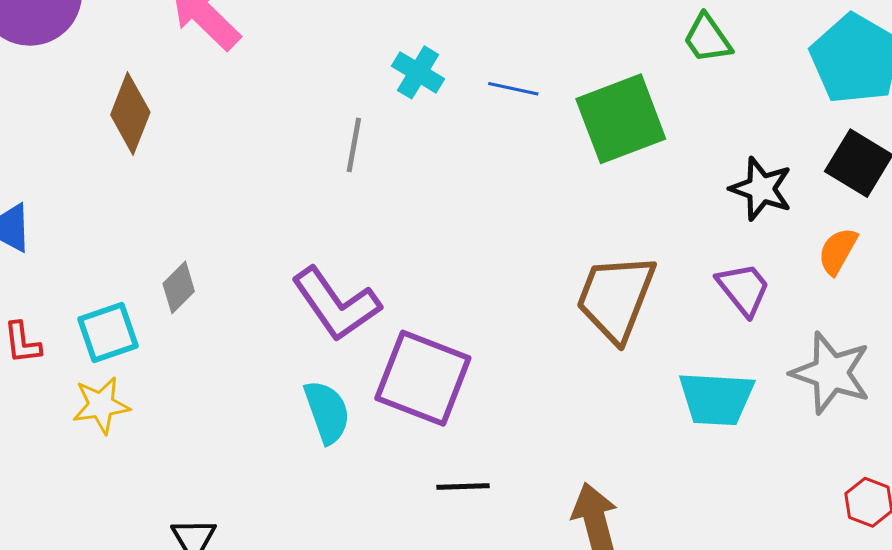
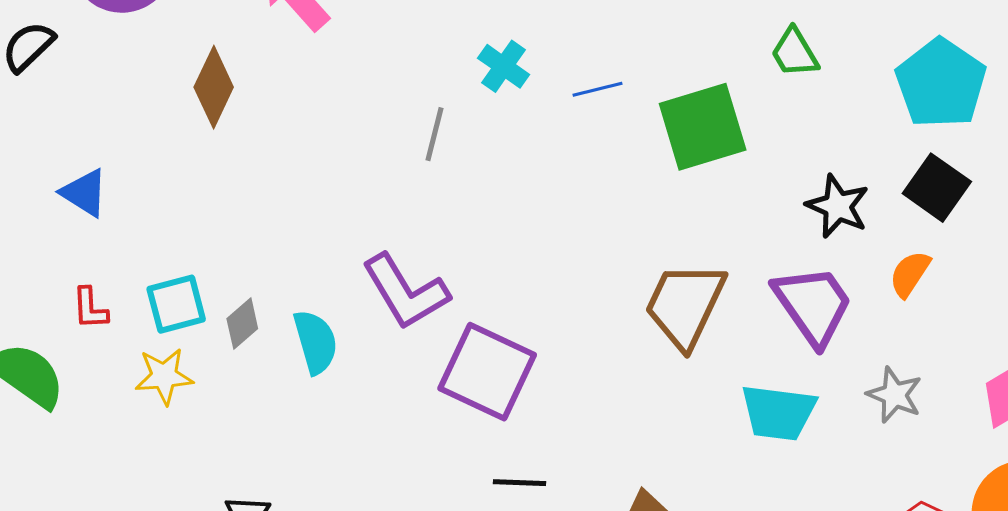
blue line: (513, 89) -> (597, 89), turned -30
gray diamond: (179, 287) -> (242, 324), moved
purple trapezoid: (743, 289) -> (813, 305), size x1.5
gray star: (831, 373) -> (894, 395), size x0.7
cyan semicircle: (327, 412) -> (316, 342), moved

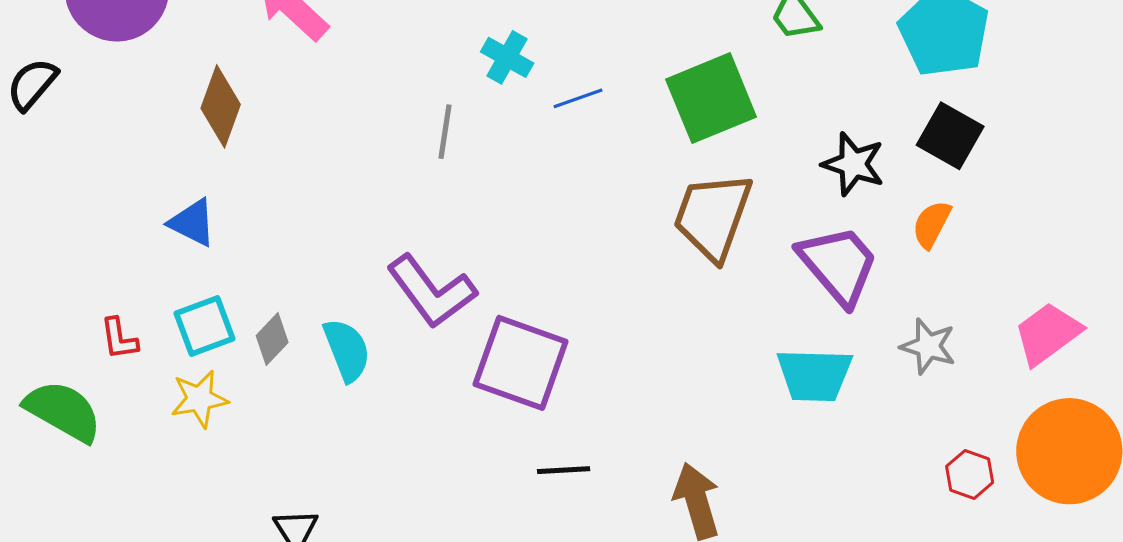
blue line: (597, 89) -> (578, 98), moved
blue triangle: (84, 193) -> (192, 223), moved
brown trapezoid: (685, 305) -> (713, 216), moved

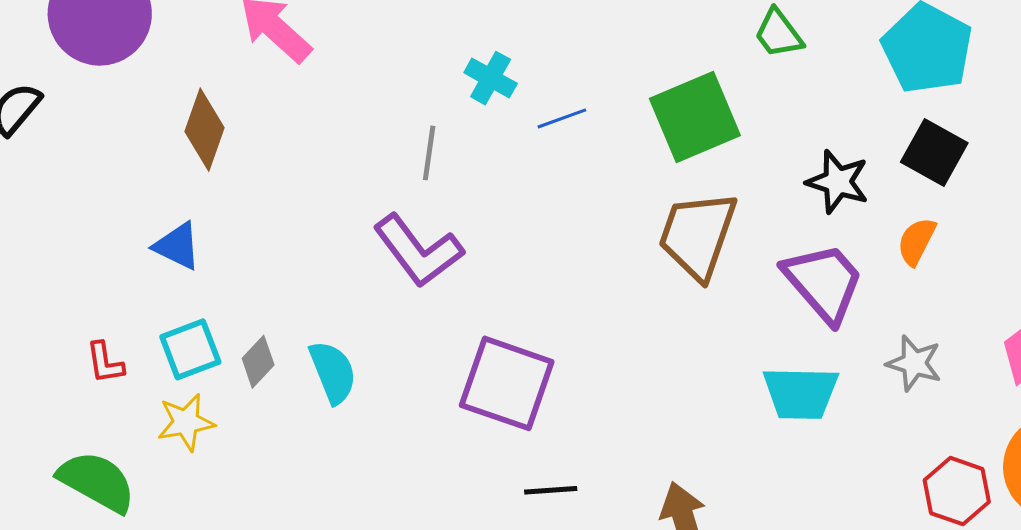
purple L-shape: (432, 291) -> (418, 251), moved
green semicircle: (63, 411) -> (97, 482), moved
red hexagon: (970, 474) -> (957, 491), size x1.4

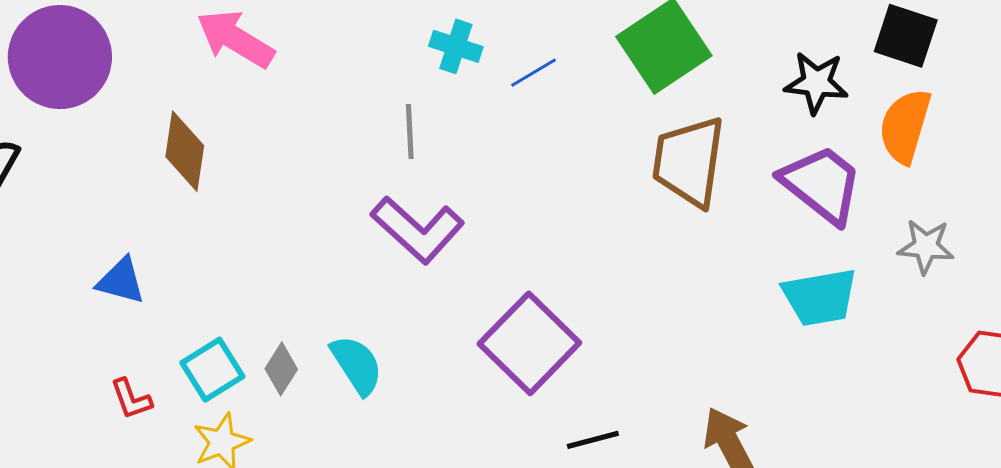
orange semicircle: (917, 241) -> (905, 126), size x1.5
blue triangle: (177, 246) -> (121, 281), moved
purple square: (507, 383) -> (529, 343), turned 36

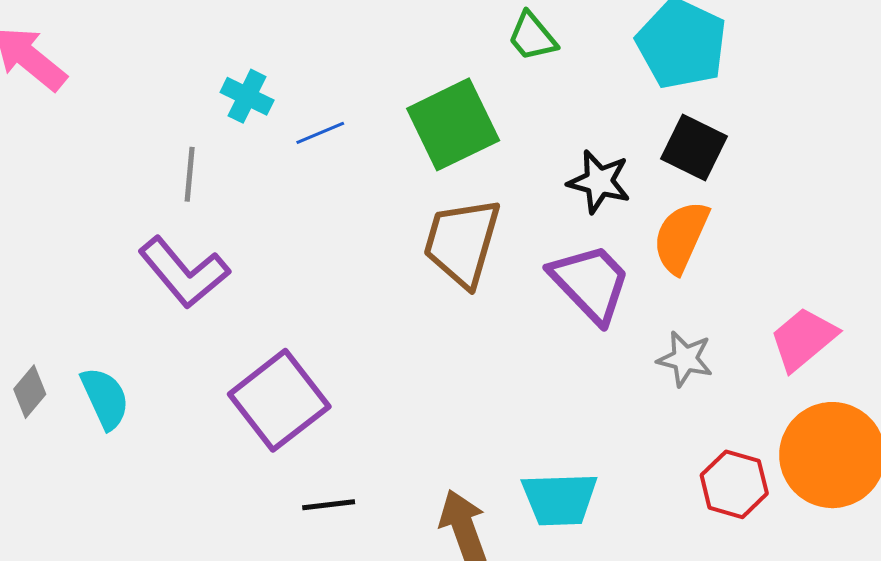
cyan trapezoid: (820, 297) -> (560, 499), moved

